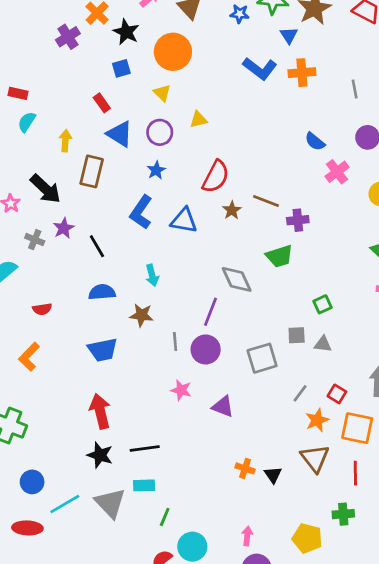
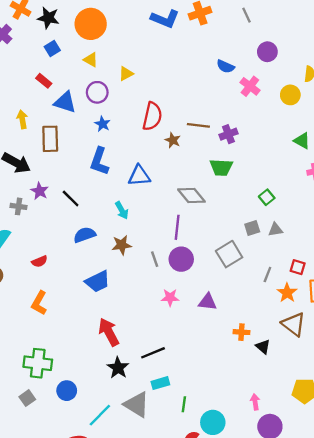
blue triangle: (184, 220) -> (139, 176), moved
green trapezoid: (279, 256) -> (221, 167), turned 35
black star: (100, 455) -> (118, 368), turned 30
orange cross: (245, 468) -> (241, 332), moved
blue circle: (32, 482) -> (67, 391), moved

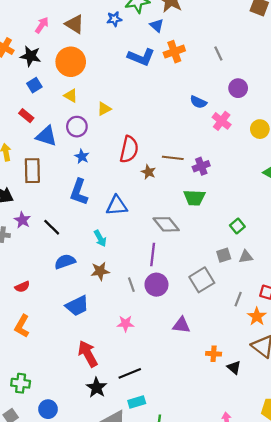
pink star: (170, 298) -> (125, 324), moved
green cross: (38, 363) -> (21, 383), size x0.7

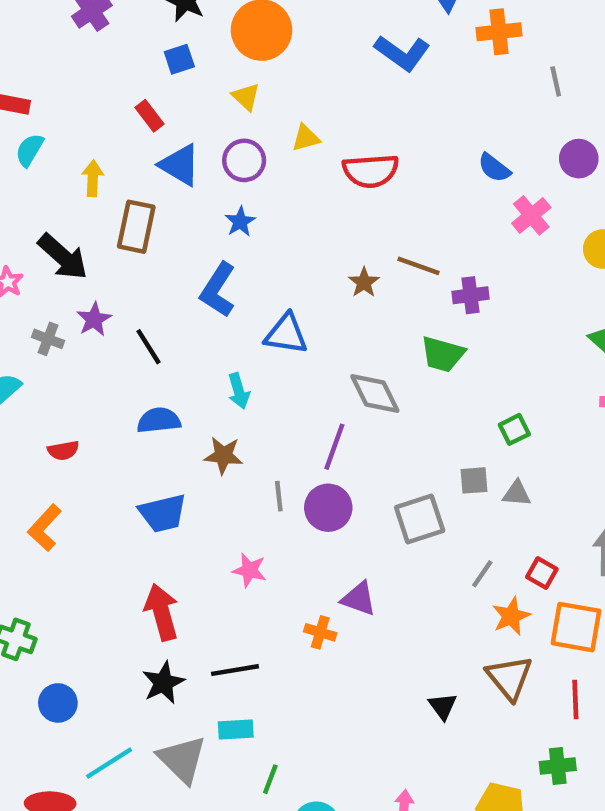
orange cross: (174, 52) -> (499, 32), moved
red semicircle: (129, 149) -> (371, 171), moved, turned 60
orange cross: (214, 354) -> (320, 632), moved

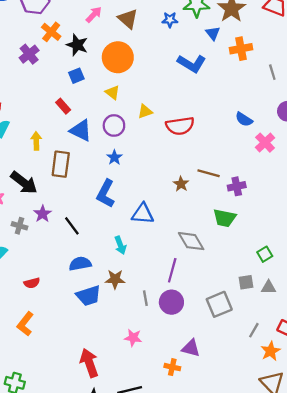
blue trapezoid: (163, 513) -> (88, 296), moved

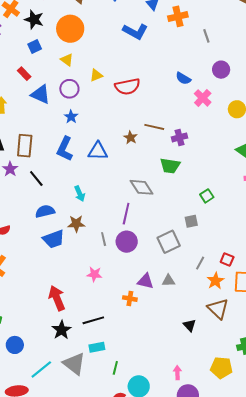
brown rectangle: (61, 164) -> (25, 146), moved
blue triangle: (143, 214) -> (98, 151), moved
gray triangle: (269, 287) -> (168, 281), moved

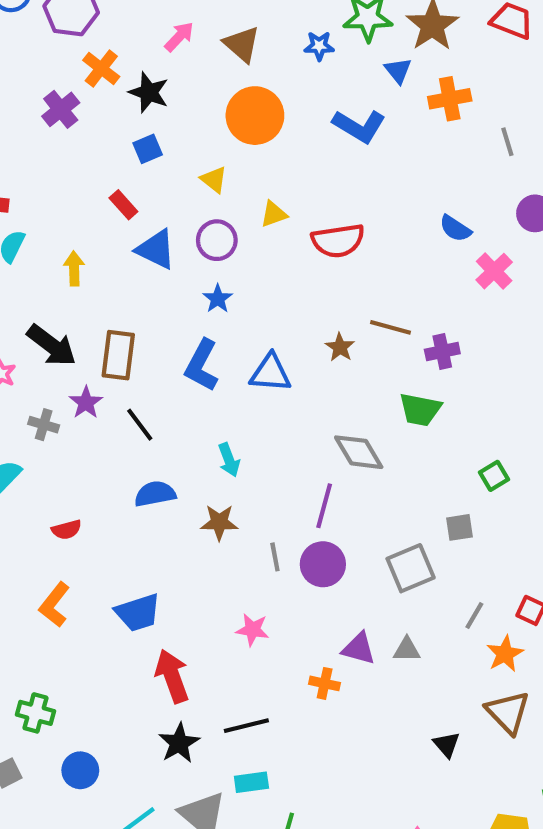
orange circle: (70, 29) -> (255, 116), moved
blue trapezoid: (54, 239) -> (138, 613), moved

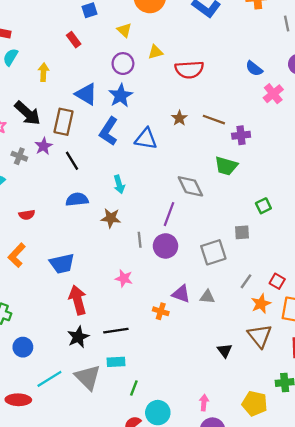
blue triangle: (156, 249) -> (86, 94), moved
blue star: (218, 299) -> (121, 96), size x1.5
brown star: (340, 347) -> (179, 118), moved

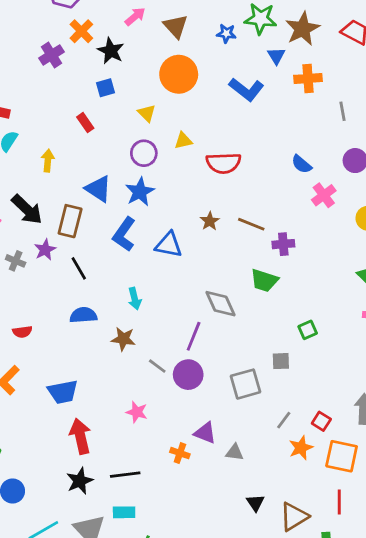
gray line: (140, 240) -> (157, 366), turned -49
gray triangle: (207, 297) -> (235, 452), moved
brown triangle: (260, 336) -> (294, 517), moved, turned 35

